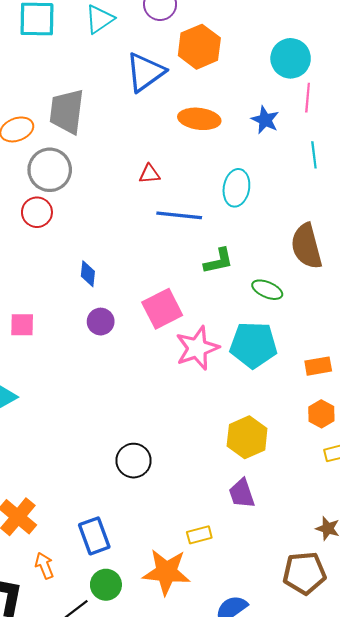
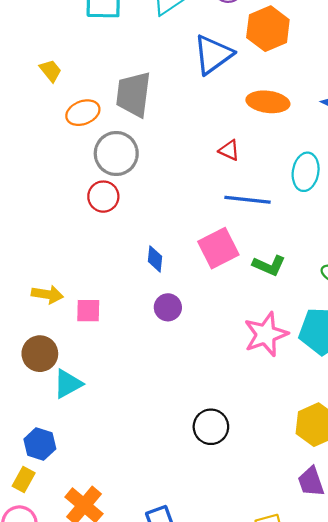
red triangle: (149, 174) -> (229, 150), moved, turned 30
green L-shape: (218, 261) -> (269, 265), moved, turned 36
pink square: (162, 309) -> (218, 248), moved
black circle: (134, 461) -> (211, 427), moved

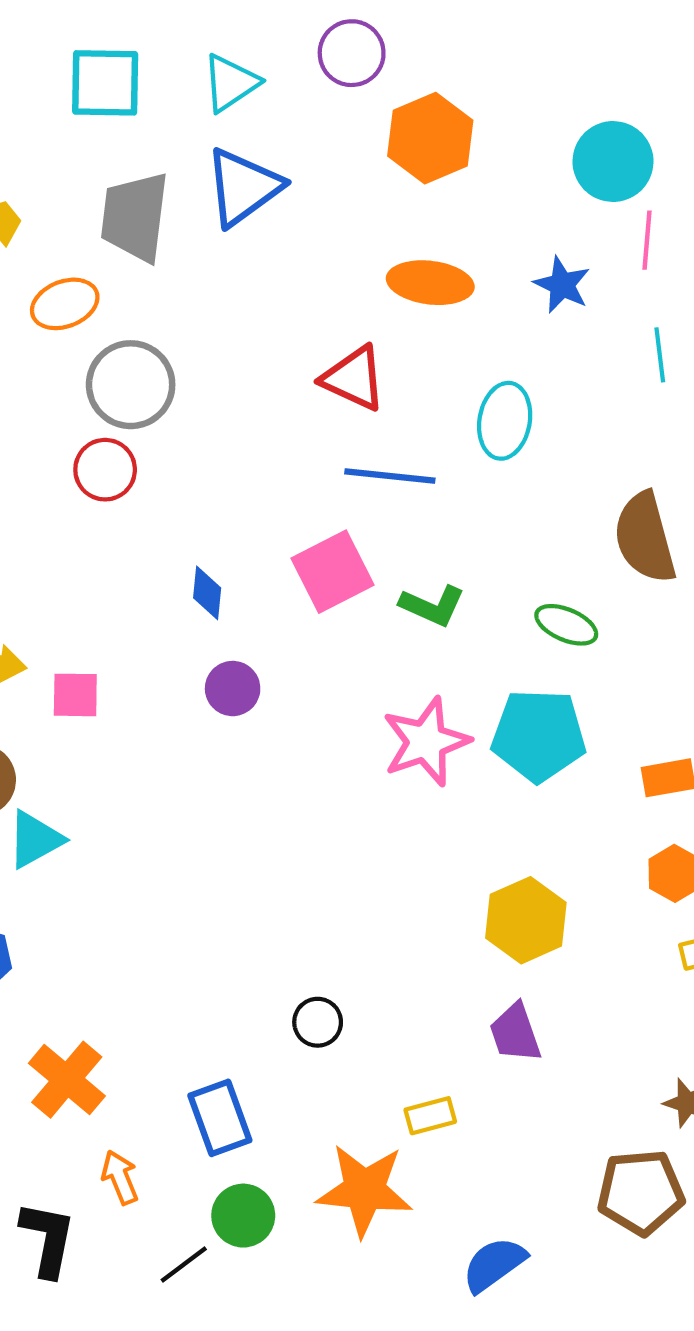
blue triangle: (213, 55) -> (243, 187), moved
gray trapezoid: (133, 94) -> (135, 217), moved
red triangle: (229, 150) -> (354, 378), size x1.6
black circle: (211, 427) -> (318, 1022), moved, size x0.7

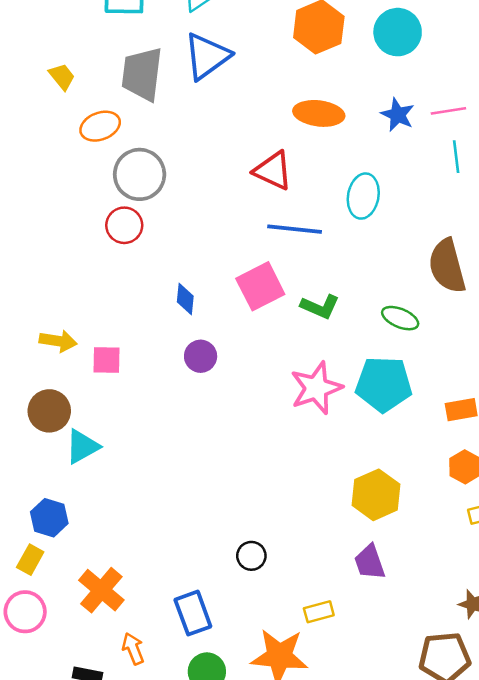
cyan circle: (613, 162) -> (398, 32), moved
pink line: (647, 240) -> (448, 111), moved, turned 76

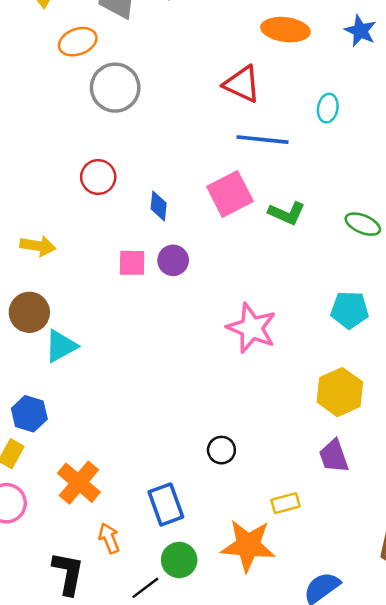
cyan ellipse: (363, 196) -> (328, 108), size x0.7
red circle: (124, 225) -> (98, 177), moved
pink square: (106, 360) -> (132, 263), moved
cyan pentagon: (384, 384) -> (350, 310), moved, size x0.7
pink star: (316, 388) -> (252, 328), moved, turned -30

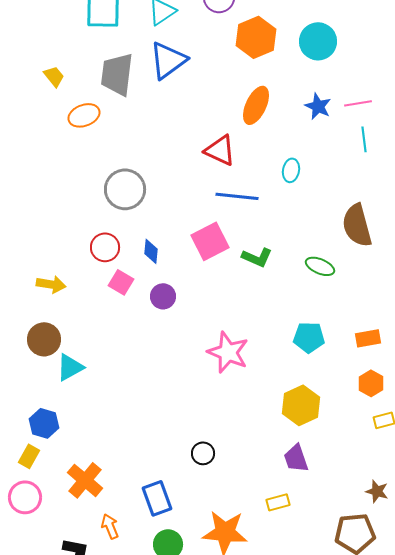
orange ellipse: (285, 30) -> (256, 105), turned -72
gray circle: (115, 88) -> (125, 189), moved
red circle: (98, 177) -> (105, 247), moved
pink square: (132, 263) -> (121, 282), moved, turned 30
yellow rectangle: (285, 503) -> (278, 502), moved

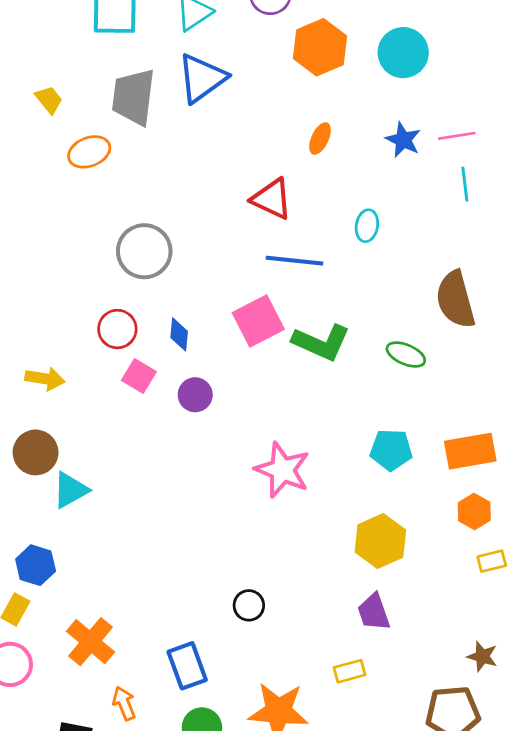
orange ellipse: (256, 105) -> (320, 138), size x0.6
green L-shape: (257, 257) -> (321, 342), size x1.4
orange rectangle: (368, 338) -> (470, 451), size x1.5

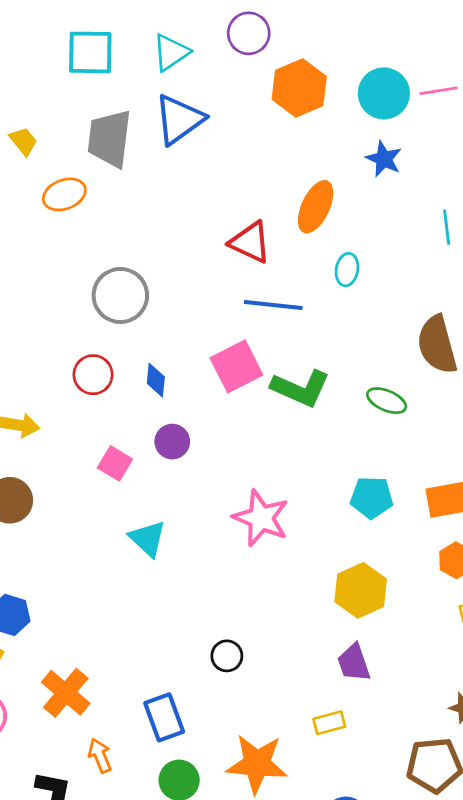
pink line: (457, 136) -> (438, 91), moved
orange ellipse: (320, 138) -> (316, 207), moved, size x1.6
blue star: (403, 140) -> (384, 159), moved
pink square: (139, 376) -> (115, 463), moved
cyan triangle: (70, 490) -> (148, 538), moved, turned -48

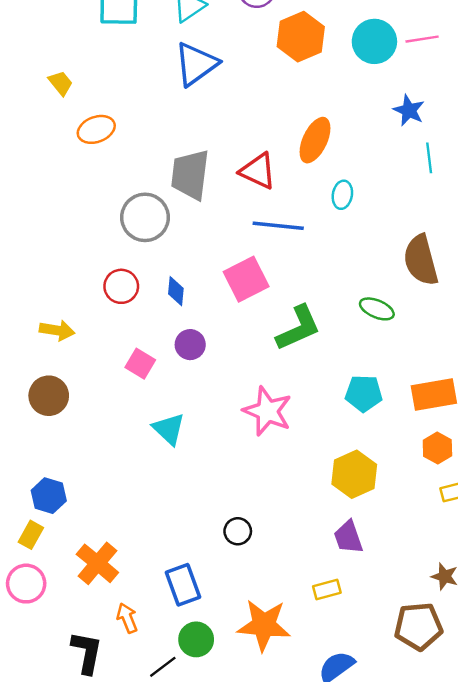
gray trapezoid: (109, 138) -> (190, 175), moved
blue star: (384, 159) -> (409, 110), moved
green L-shape: (301, 388) -> (298, 328), moved, turned -48

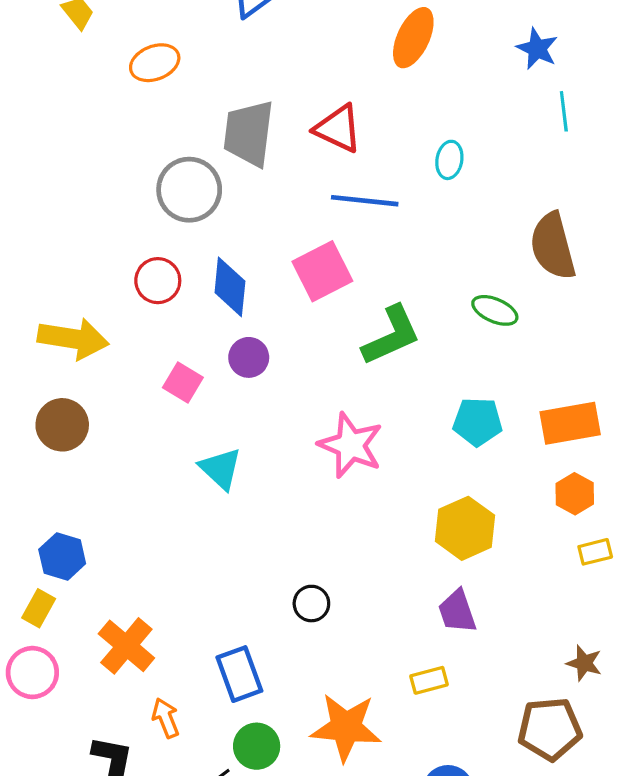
orange ellipse: (96, 129) -> (155, 63), moved
orange ellipse: (315, 140) -> (413, 38), moved
blue diamond: (176, 291) -> (230, 287), size x1.5
yellow arrow: (57, 330) -> (73, 339), size x1.5

